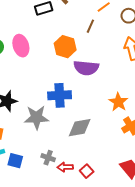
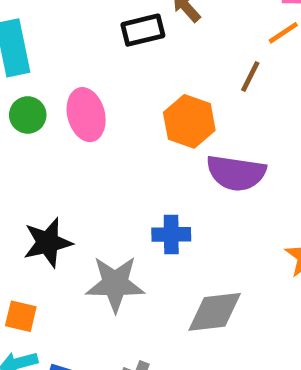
blue cross: (60, 95) -> (171, 234), size x0.7

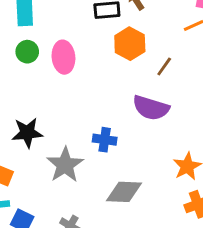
brown line: (250, 76) -> (164, 67), moved
orange hexagon: (189, 121) -> (130, 44), moved
gray star: (115, 284) -> (65, 165), turned 30

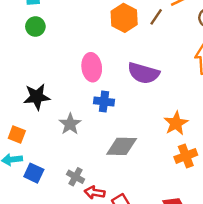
pink ellipse: (63, 57) -> (92, 67), moved
brown line: (164, 67) -> (156, 17), moved
gray star: (65, 165) -> (70, 124), size x0.7

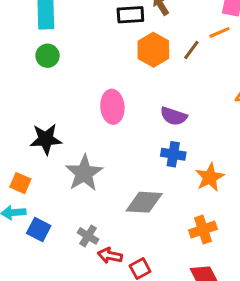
purple semicircle: (143, 73) -> (174, 116), size x0.7
blue cross: (104, 101) -> (173, 154), moved
gray star: (70, 124) -> (84, 173), size x1.4
orange cross: (186, 156) -> (203, 230), moved

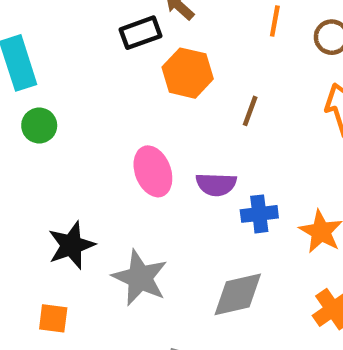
orange line: (219, 32) -> (275, 21), turned -40
brown line: (191, 50) -> (250, 111), moved
purple semicircle: (174, 116) -> (216, 184), moved

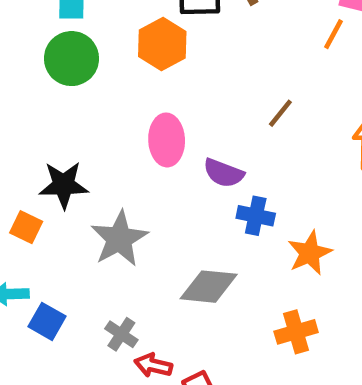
orange hexagon: (188, 73) -> (162, 44), moved
green circle: (39, 126) -> (72, 59), size x1.5
orange square: (53, 318) -> (26, 227), moved

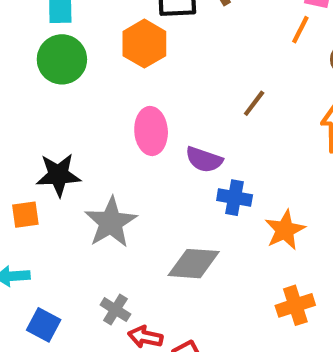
orange square: (26, 227) -> (25, 215), turned -32
blue square: (47, 321) -> (44, 325), moved
orange cross: (296, 332) -> (295, 305), moved

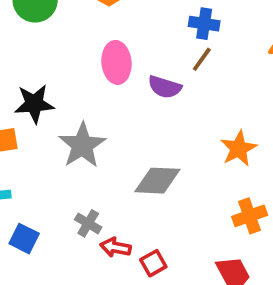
brown line: (254, 103) -> (202, 59), moved
blue cross: (235, 198) -> (204, 24), moved

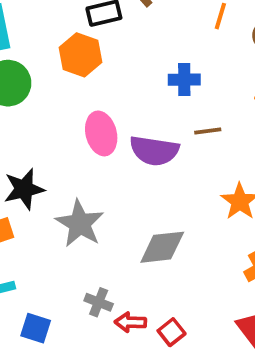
brown line: (202, 59) -> (208, 131), moved, turned 56
purple semicircle: (165, 87) -> (154, 151), size x1.4

